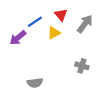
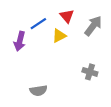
purple arrow: (18, 38) -> (20, 41), turned -36

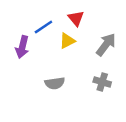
gray arrow: (93, 26) -> (106, 45), moved
gray semicircle: (38, 91) -> (55, 83), moved

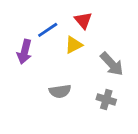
gray arrow: (106, 45) -> (112, 64), moved, turned 100
gray cross: (102, 82) -> (106, 99), moved

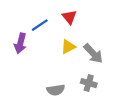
yellow triangle: (74, 45) -> (68, 47), moved
gray semicircle: (60, 91) -> (56, 90), moved

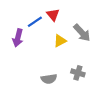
red triangle: (69, 17) -> (53, 15), moved
gray arrow: (93, 53) -> (82, 33), moved

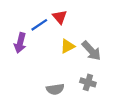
gray arrow: (82, 33) -> (91, 51), moved

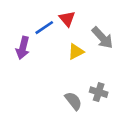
gray arrow: (91, 51) -> (102, 38), moved
gray semicircle: (55, 89) -> (73, 101), moved, turned -120

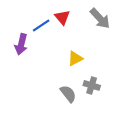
gray arrow: (102, 38) -> (100, 18), moved
yellow triangle: (76, 52) -> (75, 58), moved

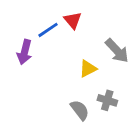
gray arrow: (100, 18) -> (117, 51), moved

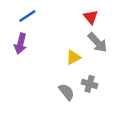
red triangle: (73, 20) -> (91, 17), moved
blue line: (48, 30) -> (27, 16), moved

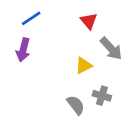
red triangle: (91, 17) -> (89, 21), moved

